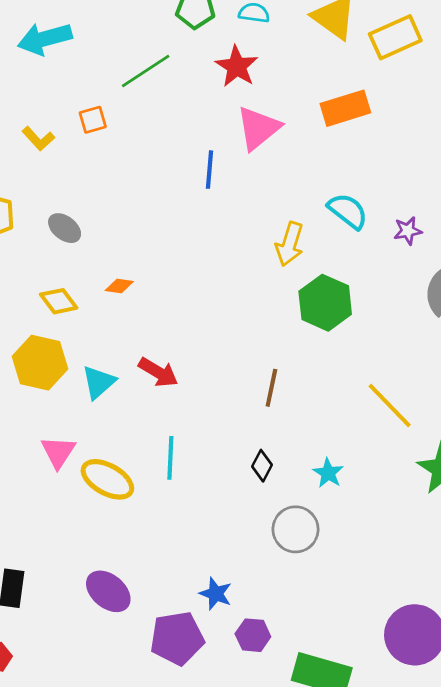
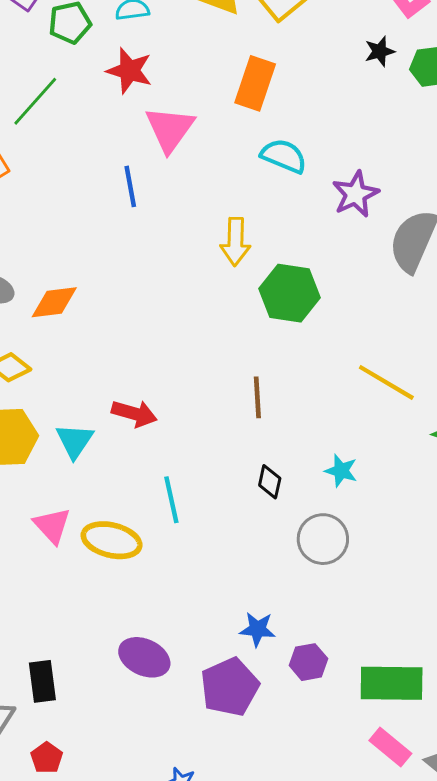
orange rectangle: (345, 108) -> (255, 83), turned -39
cyan semicircle: (348, 211) -> (284, 156), moved
purple star: (408, 231) -> (355, 194), size x1.5
orange diamond: (119, 286) -> (54, 302), moved, size x1.6

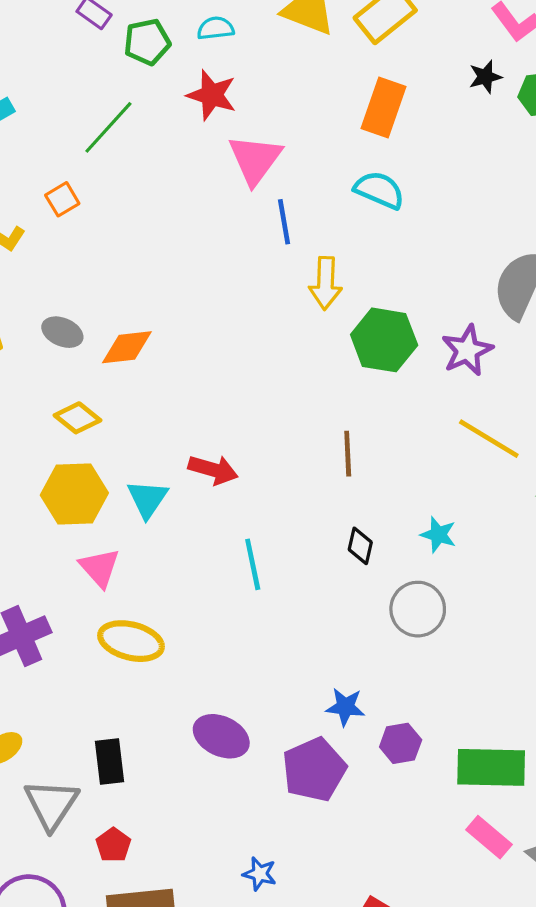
orange rectangle: (255, 83) -> (383, 107), moved
blue line: (130, 186) -> (284, 222), moved
purple star: (355, 194) -> (467, 350), moved
pink triangle: (52, 526) -> (100, 568), moved
yellow ellipse: (112, 540) -> (131, 641), moved

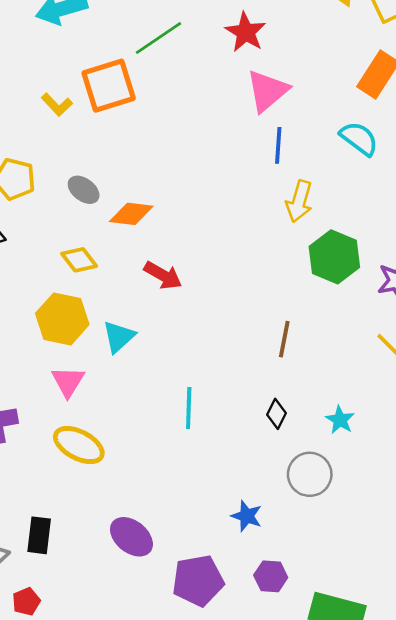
orange square: (62, 199) -> (109, 86), size x2.0
red arrow: (213, 470) -> (163, 275), moved
blue star: (345, 707) -> (247, 516), moved

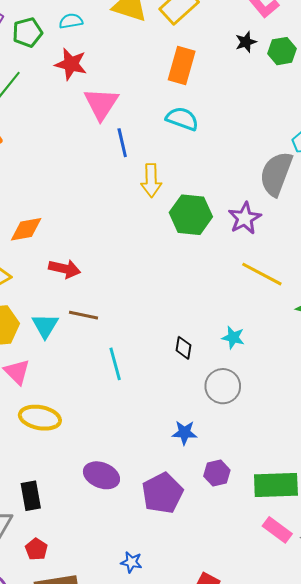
brown line: (284, 339) -> (84, 315), moved, turned -72

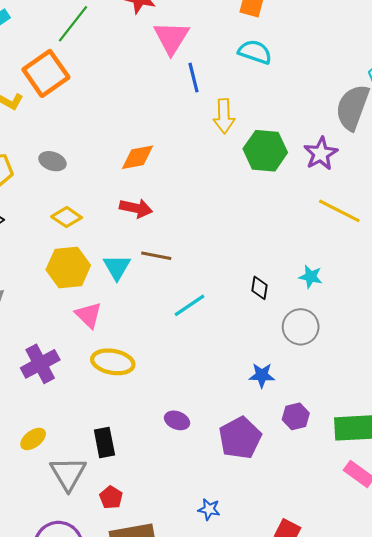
orange diamond: (26, 229) -> (137, 157), moved
cyan line: (115, 364) -> (189, 305), turned 72
purple ellipse: (101, 475) -> (177, 420), size x0.7

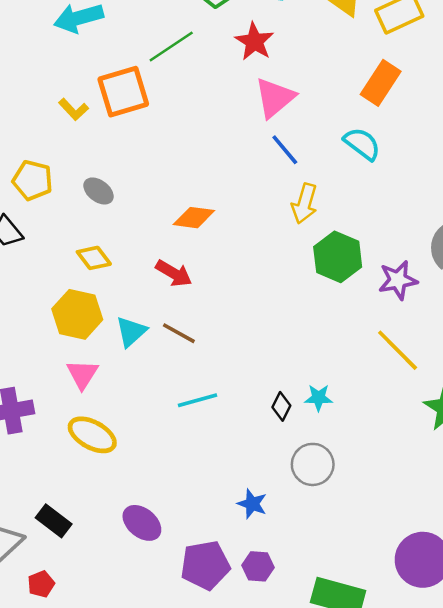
blue line: (193, 78) -> (285, 150), turned -44
cyan star: (311, 277) -> (319, 398), moved, turned -30
purple hexagon: (296, 416) -> (258, 566), moved
purple ellipse: (177, 420) -> (142, 523), size x1.4
black rectangle: (104, 442) -> (54, 521), turned -60

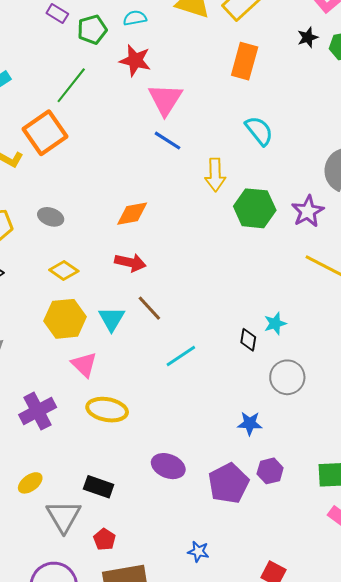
cyan semicircle: (362, 144) -> (259, 131), moved, turned 32
blue line: (285, 150) -> (168, 141), moved
brown line: (179, 333) -> (149, 308), turned 36

